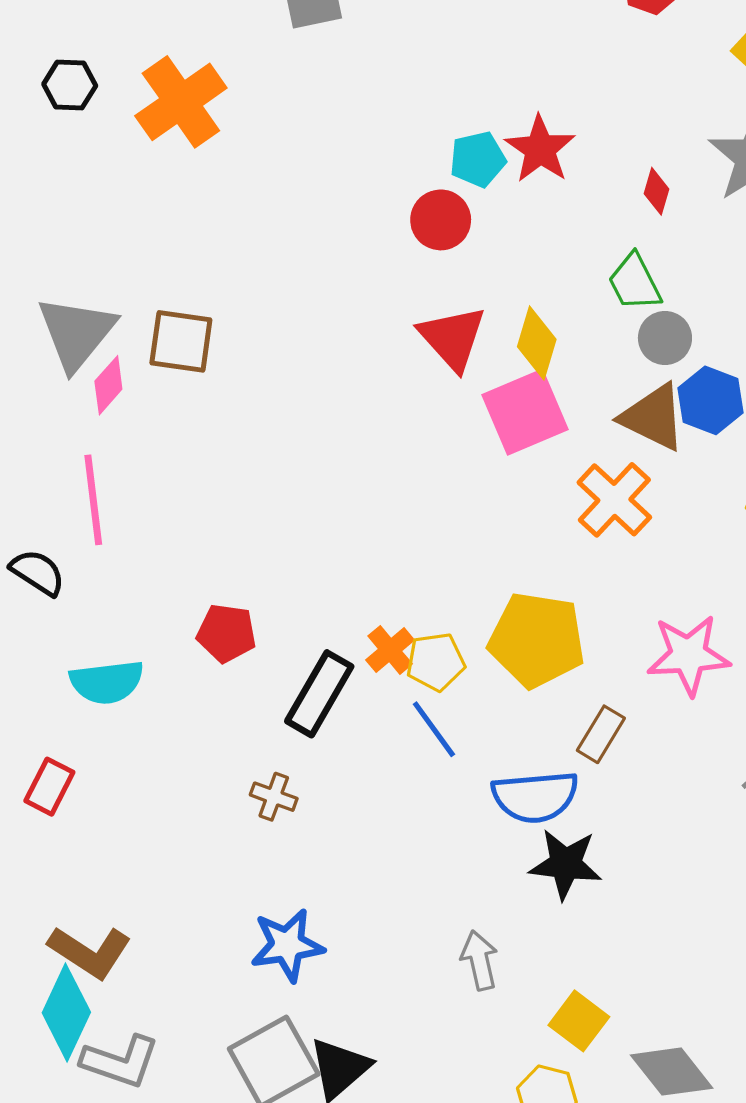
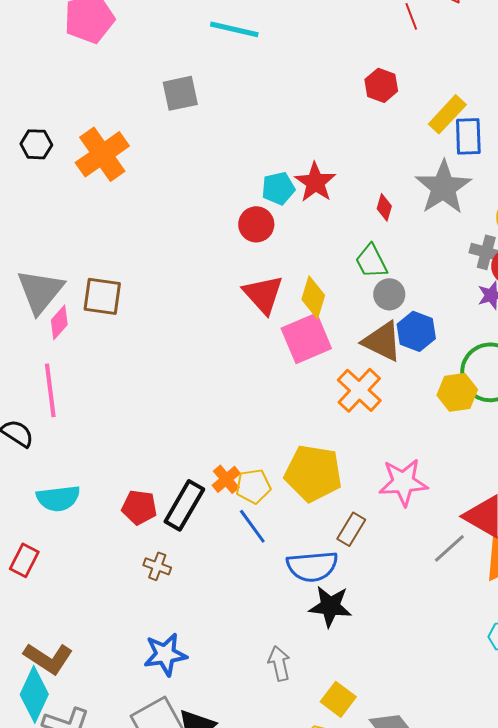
red pentagon: (226, 633) -> (139, 507), moved

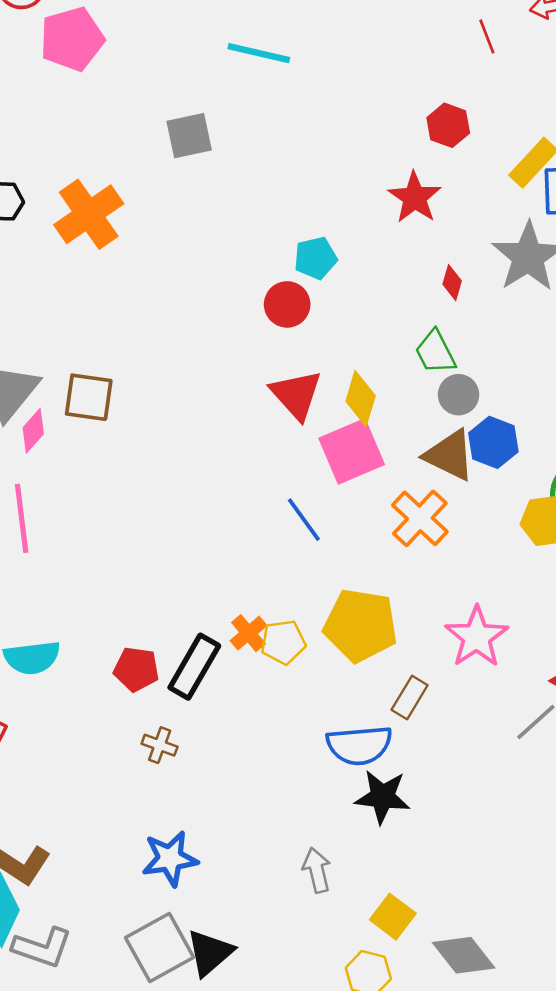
red star: (315, 182) -> (415, 197), moved
pink star: (403, 482) -> (477, 637), turned -30
blue line: (252, 526) -> (304, 520), moved

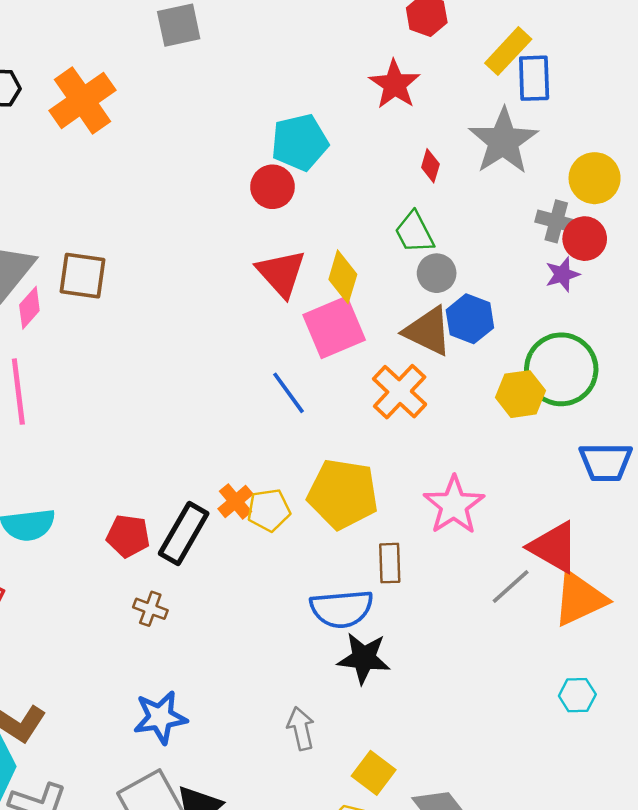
cyan pentagon: (315, 258) -> (300, 142), size x1.4
brown rectangle: (410, 698) -> (390, 563), turned -33

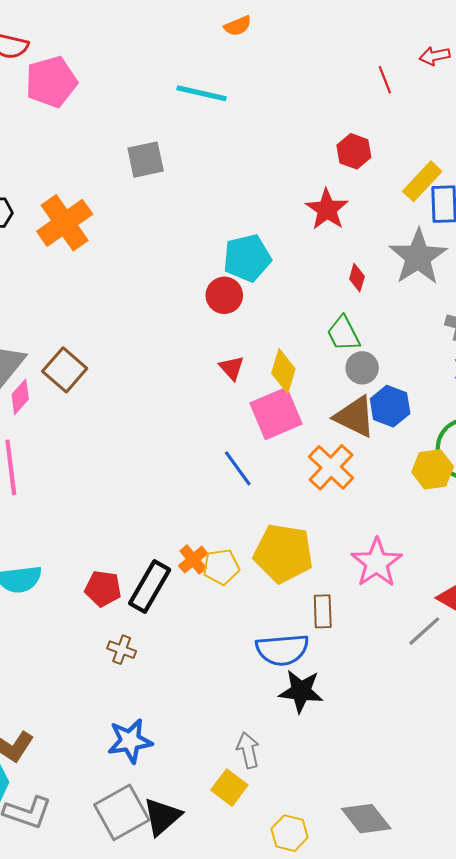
red triangle: (281, 273) -> (232, 368), size x0.6
brown square: (82, 276) -> (65, 370), turned 33
yellow square: (374, 773) -> (229, 788), moved

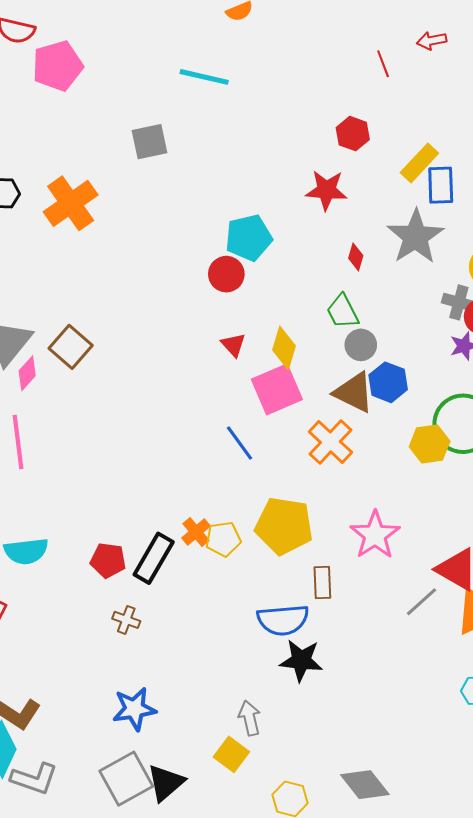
red star: (327, 209) -> (326, 190), turned -30

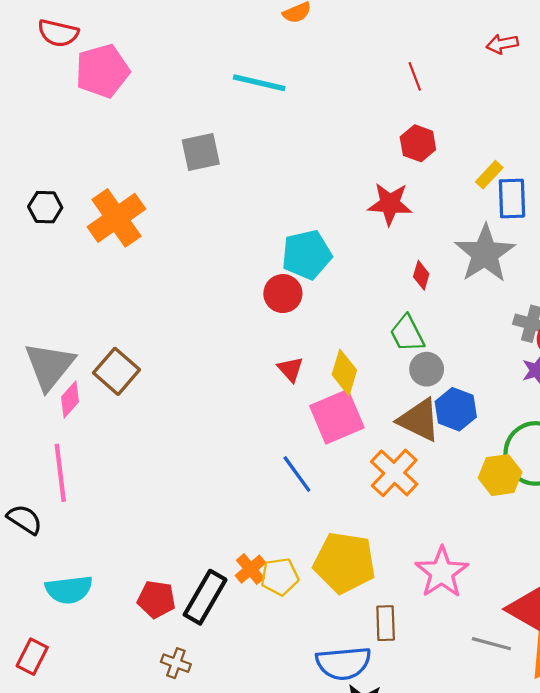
red line: (383, 64) -> (415, 76), moved
yellow rectangle: (419, 163) -> (489, 175), size x0.7
gray line: (421, 602) -> (491, 644), turned 57

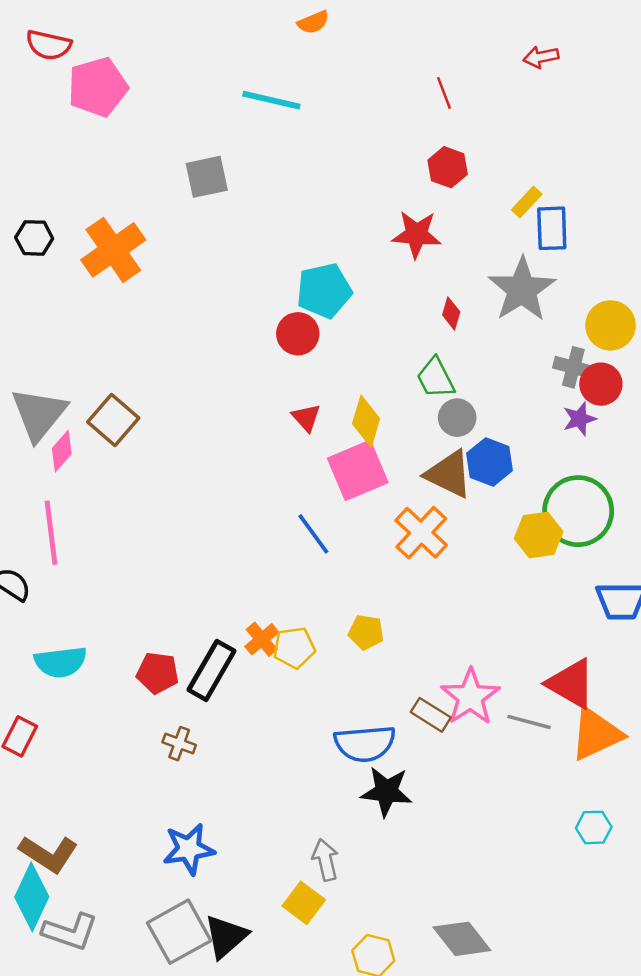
yellow pentagon: (344, 563) -> (366, 632), size x0.5
pink star: (442, 572) -> (470, 697), moved
brown rectangle: (386, 623) -> (431, 715), moved, turned -56

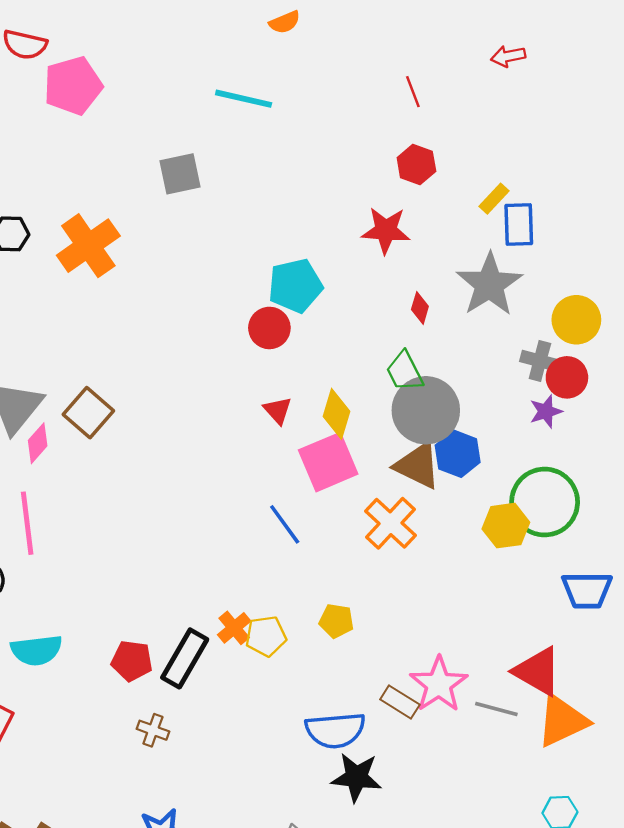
gray circle: (457, 418) -> (426, 410), size x1.8

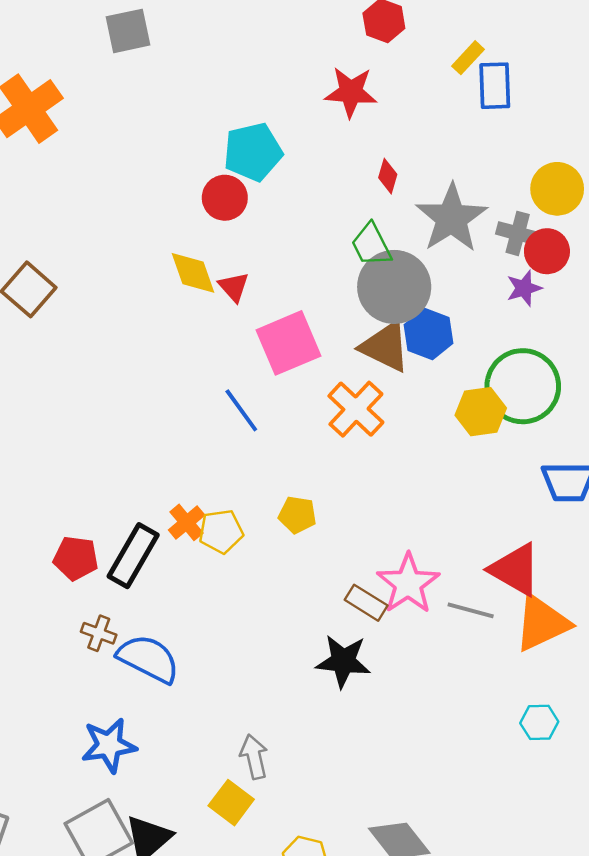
gray star: (489, 284) -> (451, 218), moved
yellow diamond: (336, 414) -> (193, 273), moved, turned -36
blue semicircle: (335, 730) -> (148, 659), moved, turned -148
black star: (356, 777) -> (343, 661), moved

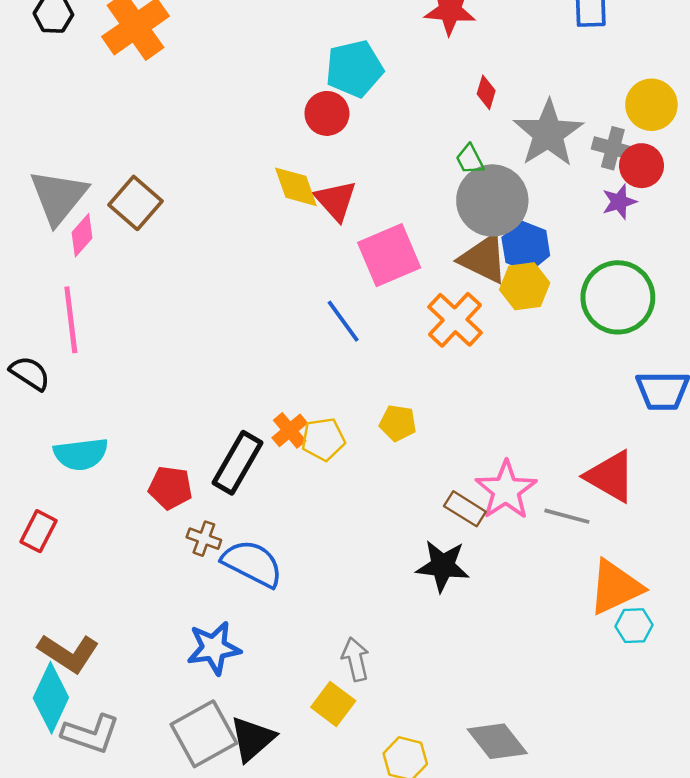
green trapezoid: (371, 245) -> (470, 159), size x0.7
red triangle: (234, 287) -> (336, 200), size x1.4
yellow hexagon: (481, 412) -> (525, 286), moved
red pentagon: (76, 558) -> (170, 488), moved
orange triangle: (542, 623) -> (615, 587), moved

